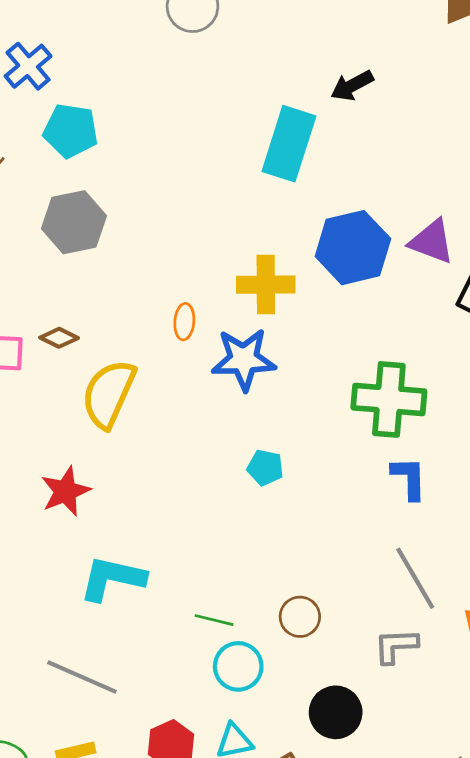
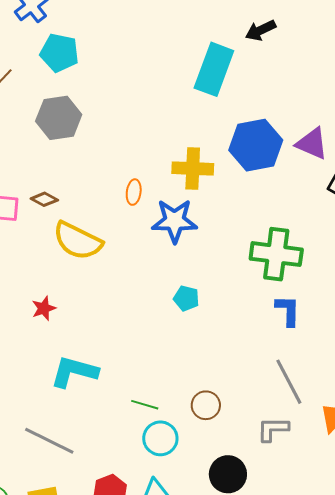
yellow semicircle: (109, 394) -> (78, 241), turned -90
red star: (65, 491) -> (44, 308), size x0.7

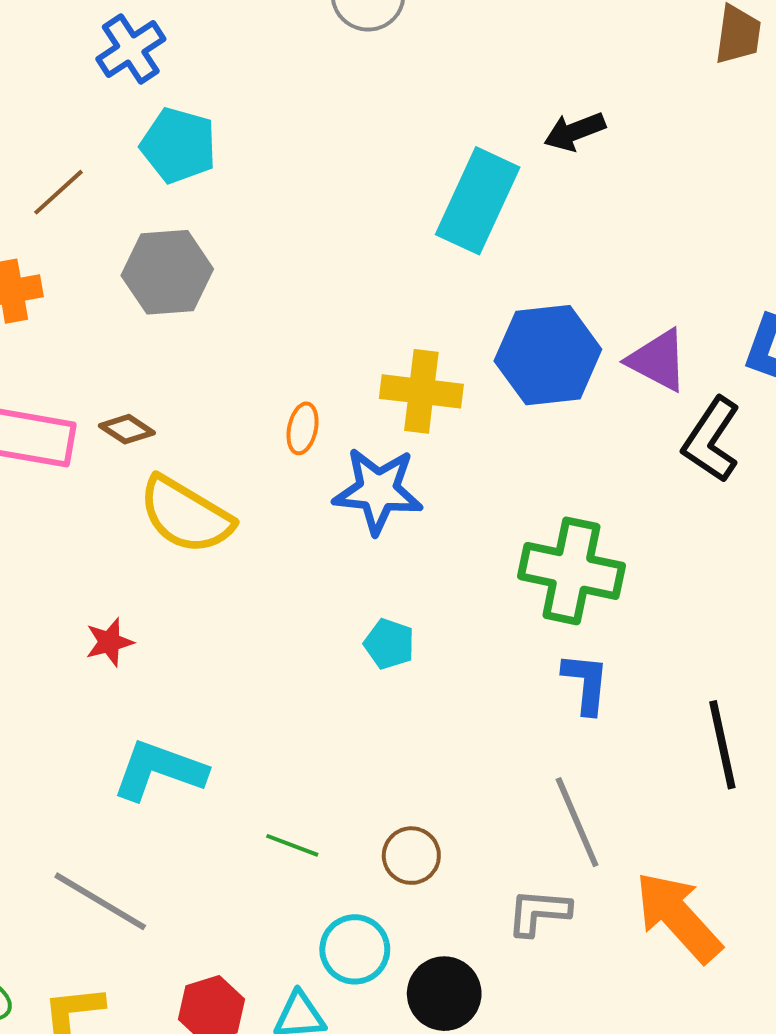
cyan circle: (160, 438) -> (355, 949), moved

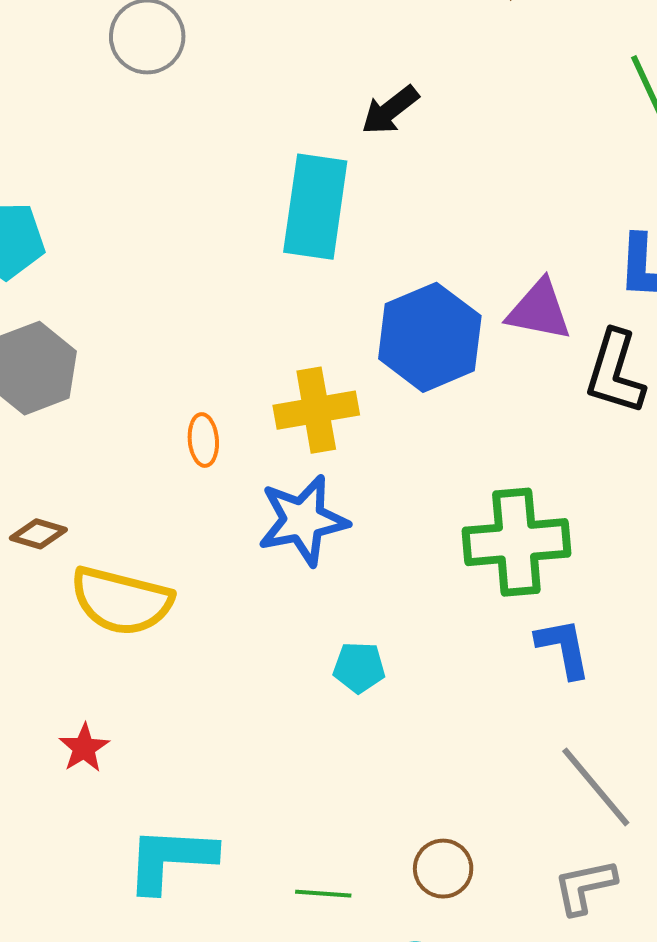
orange ellipse: (303, 428) -> (203, 440), moved

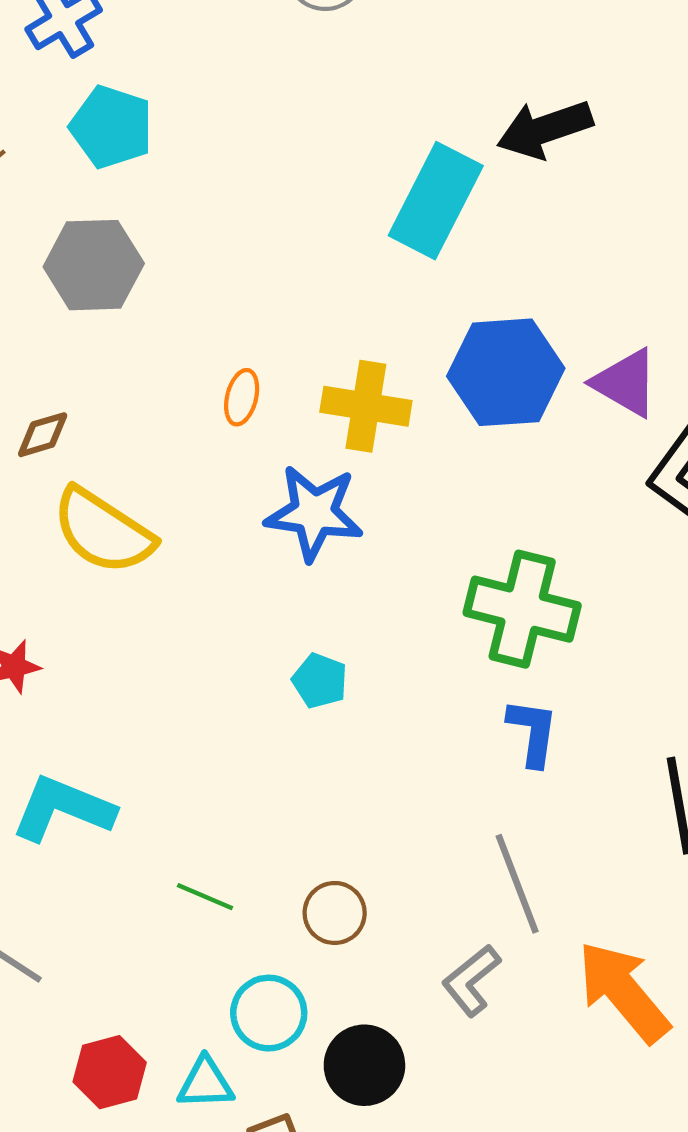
black arrow: (390, 110) -> (545, 129), size x1.4
brown diamond: (38, 534) -> (43, 435), turned -52
gray L-shape: (585, 887) -> (471, 980), turned -46

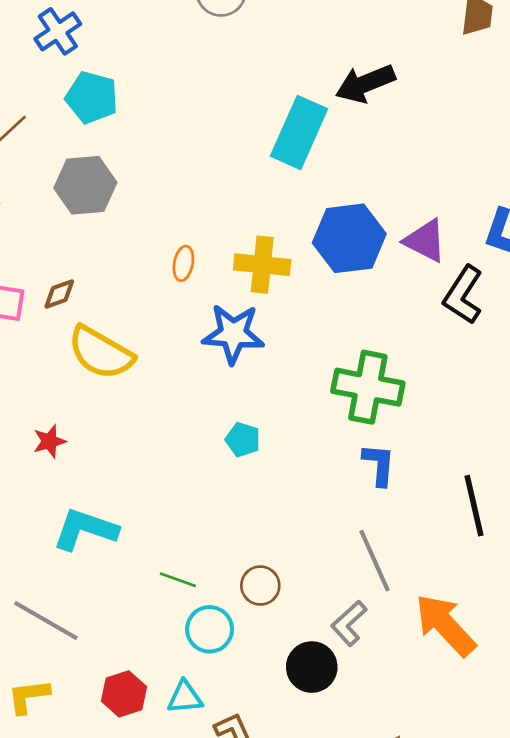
cyan circle: (269, 1013) -> (210, 629), moved
black circle: (364, 1065) -> (312, 667), moved

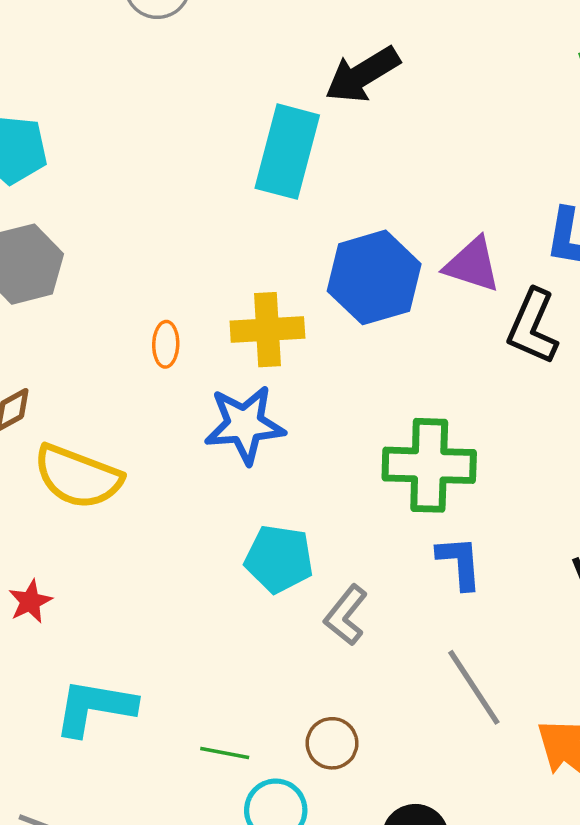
cyan pentagon: (243, 440) -> (279, 559), size x1.5
gray L-shape: (349, 623) -> (346, 615), moved

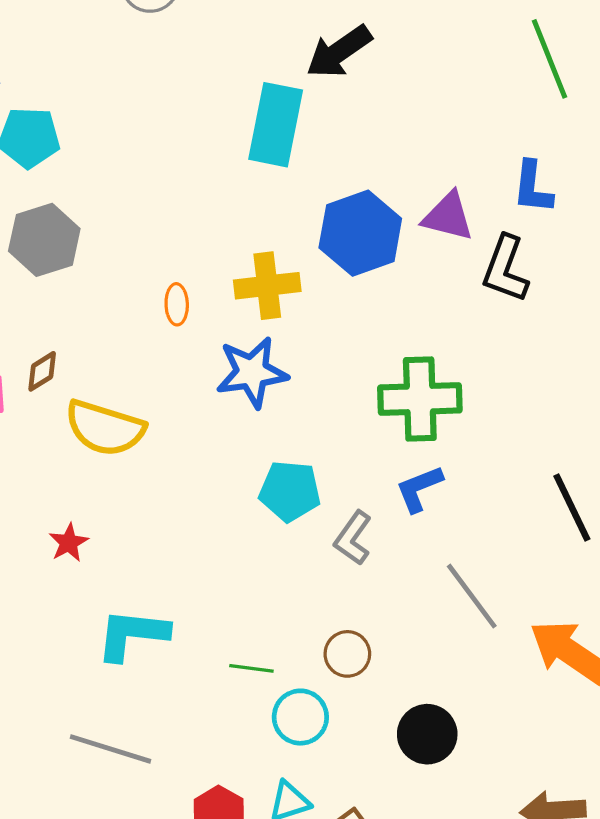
blue L-shape: (460, 563) -> (419, 489), moved, turned -104

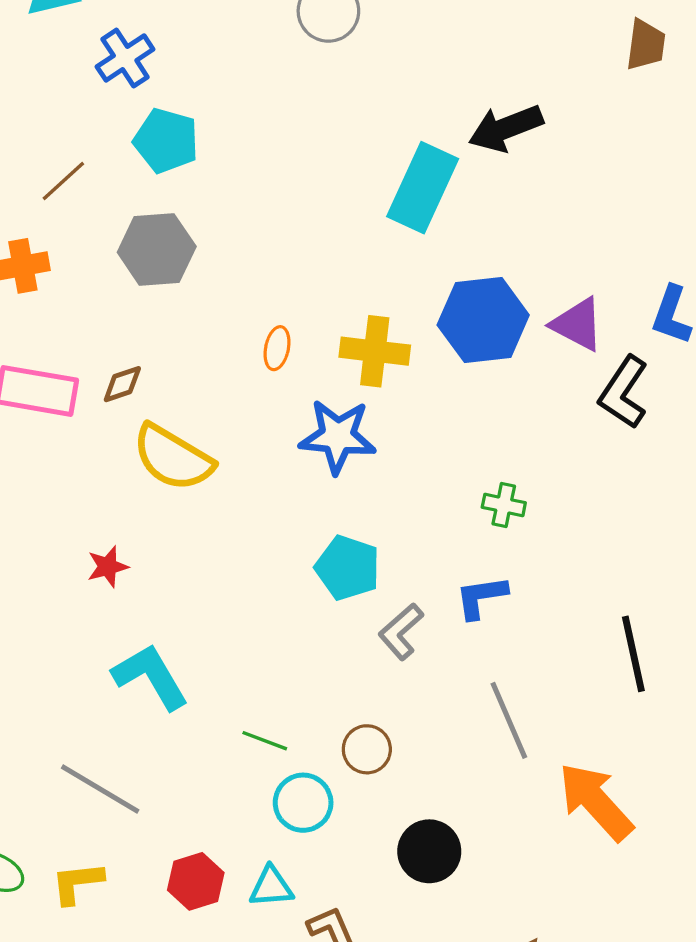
green cross: (420, 399) -> (504, 505), size x0.5
cyan L-shape: (132, 634) -> (150, 677), turned 40

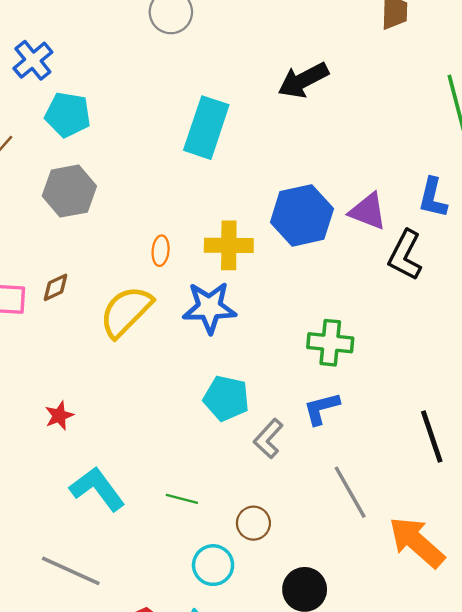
cyan rectangle: (423, 188) -> (206, 128), moved
yellow semicircle: (173, 458) -> (126, 312), moved, turned 110
green cross: (504, 505) -> (330, 343), size x1.5
green line: (265, 741) -> (182, 499), moved

